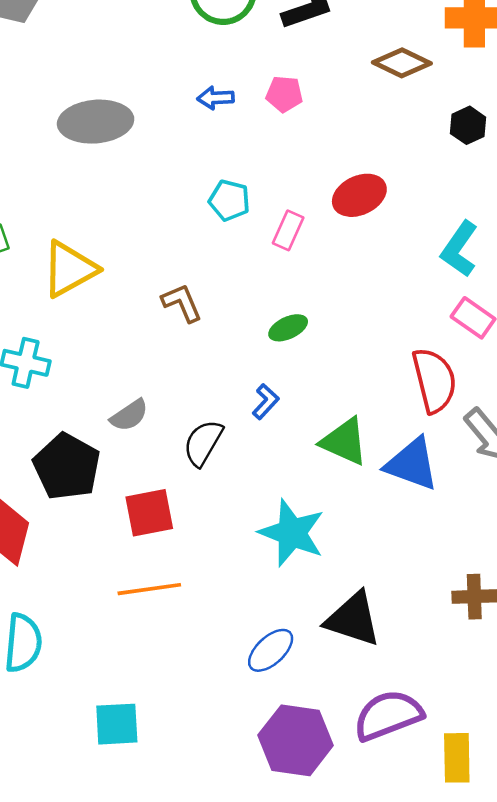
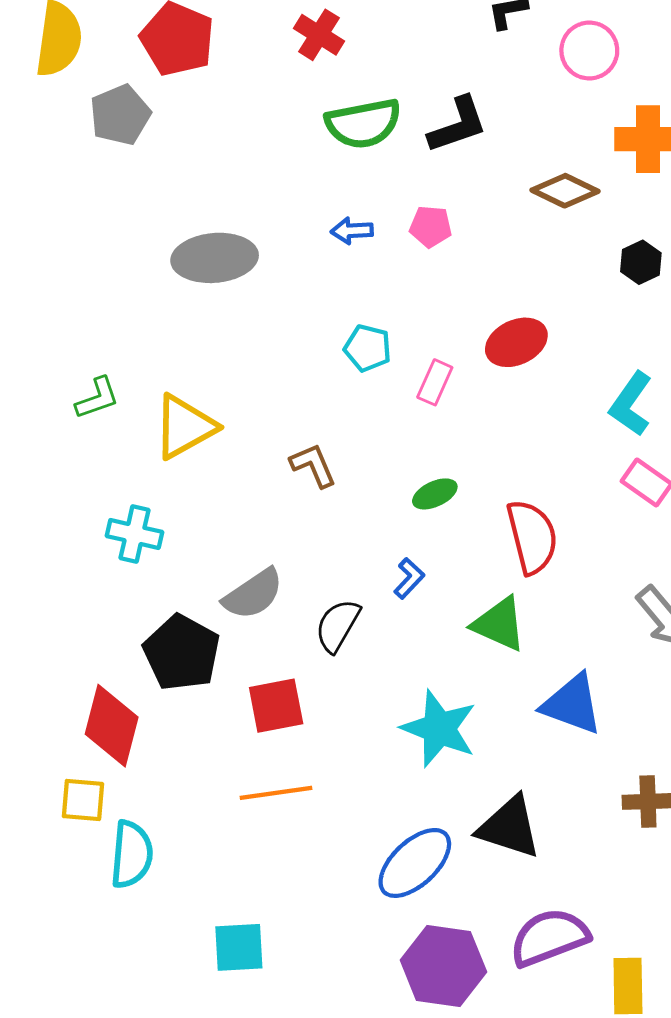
red semicircle: (434, 380) -> (532, 537), moved
gray semicircle: (129, 415) -> (253, 594), size x1.4
blue triangle: (412, 464) -> (572, 704), moved
blue ellipse: (271, 650) -> (415, 863), size x1.4

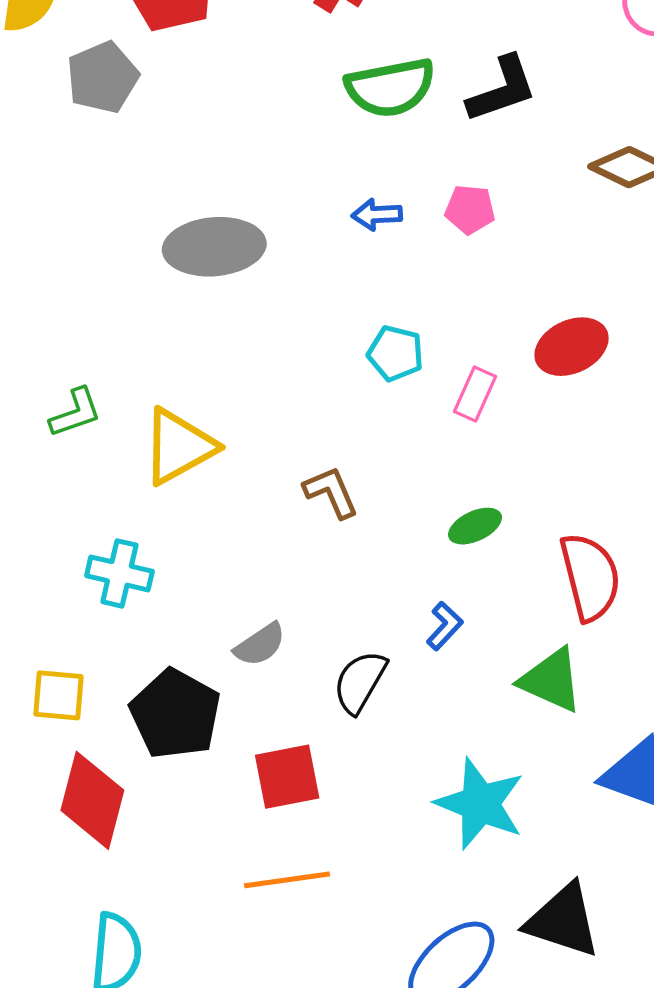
gray semicircle: (253, 594) -> (260, 645), size x0.7
yellow square: (83, 800) -> (58, 695), moved

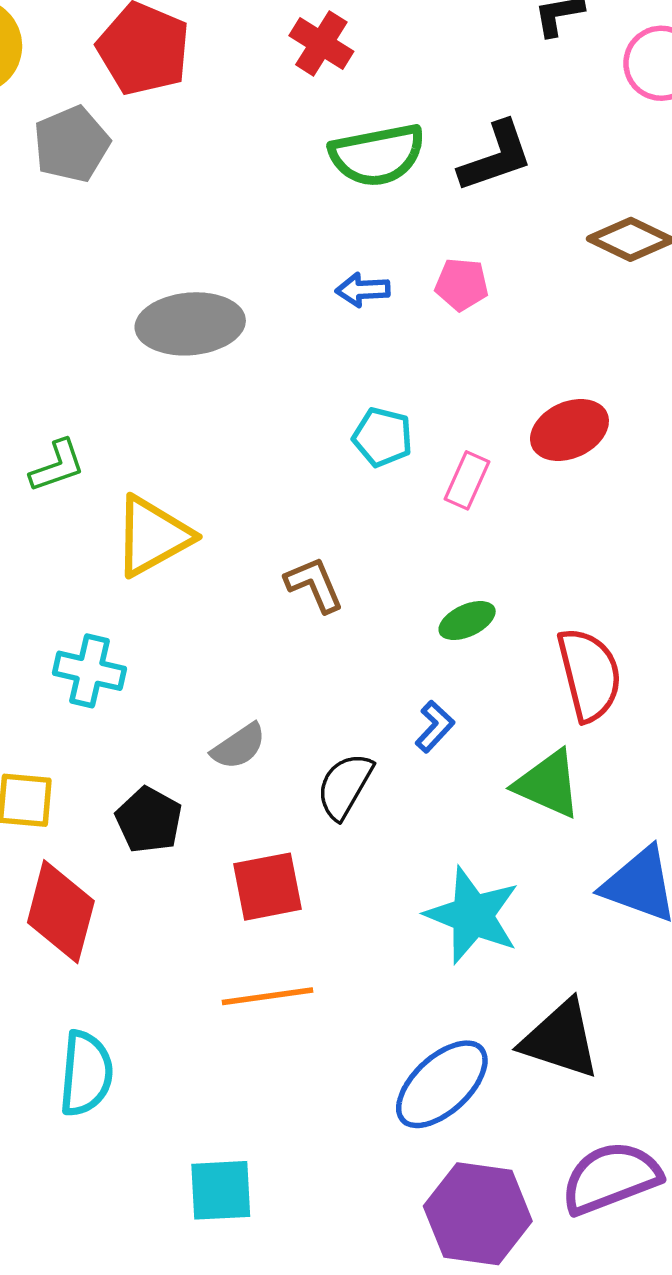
green L-shape: (75, 413) -> (57, 466), moved
black pentagon: (175, 714) -> (149, 820), size x0.7

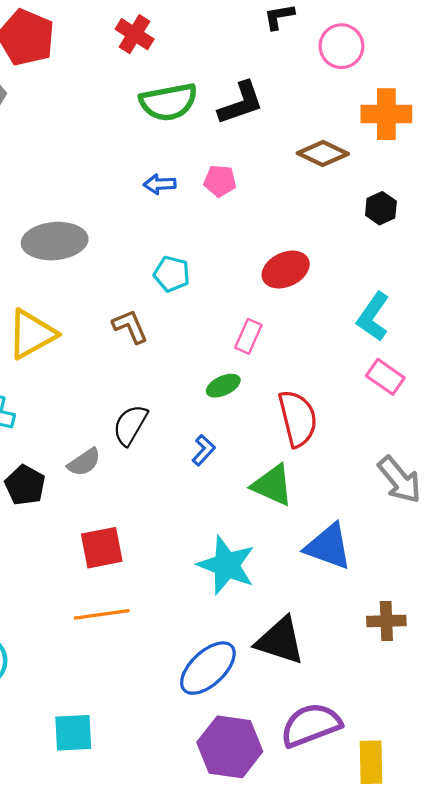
gray ellipse: (190, 324) -> (55, 241), moved
pink rectangle: (467, 480) -> (248, 336), moved
brown L-shape: (314, 585) -> (130, 326), moved
black semicircle: (345, 786) -> (130, 425), moved
black pentagon: (149, 820) -> (25, 485), moved

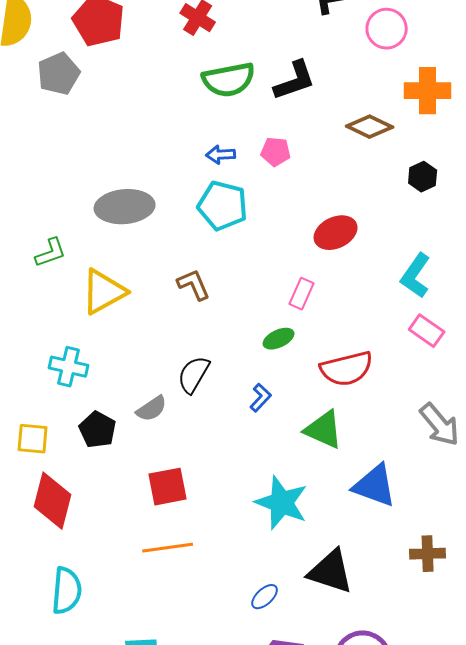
cyan pentagon: (172, 274) -> (223, 206), moved, size x1.5
red semicircle: (298, 418) -> (347, 369), turned 90
blue ellipse: (208, 668) -> (265, 597), size x0.5

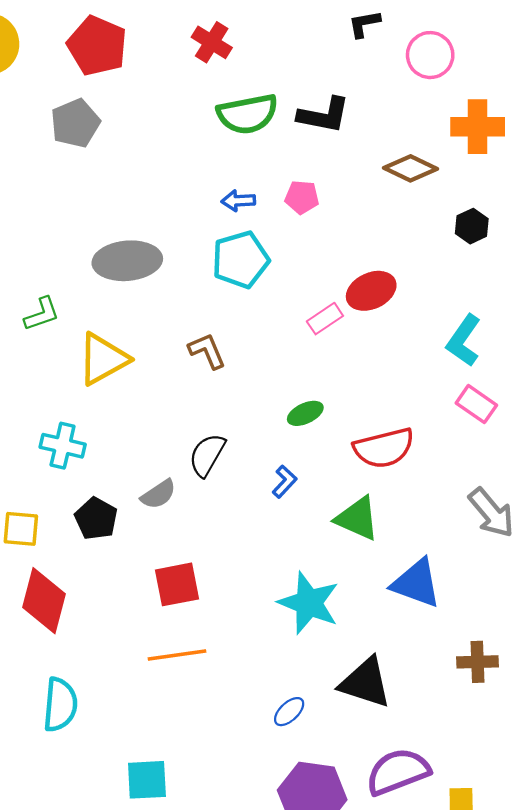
gray pentagon: (59, 74) -> (75, 123), moved
black L-shape: (295, 81) -> (324, 115), turned 30
cyan pentagon: (223, 206) -> (241, 260), turned -30
pink rectangle: (302, 294) -> (325, 319), moved, turned 32

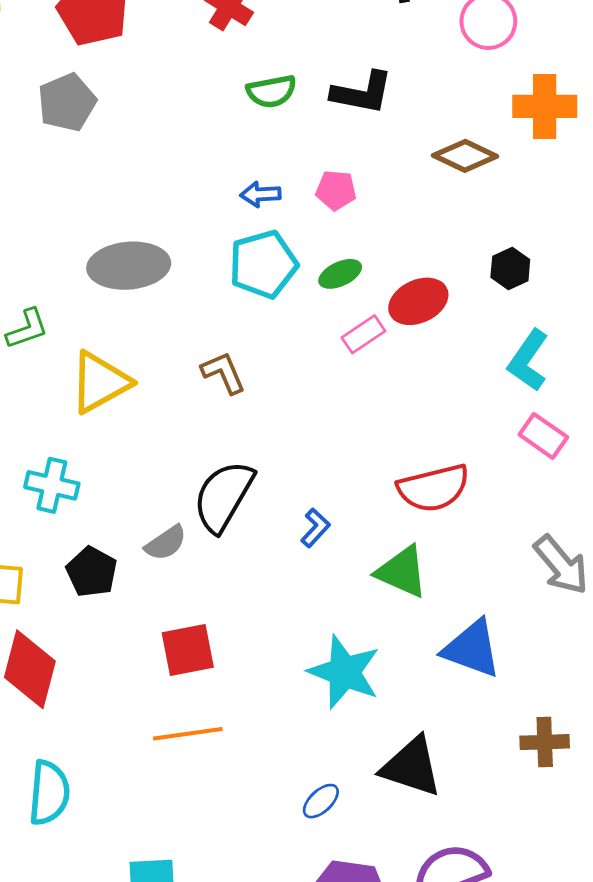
green semicircle: (247, 114) -> (271, 91), size x0.7
black hexagon: (472, 226) -> (510, 268), moved
green ellipse: (305, 413) -> (340, 274), moved
black semicircle: (207, 455) -> (223, 496), size x1.4

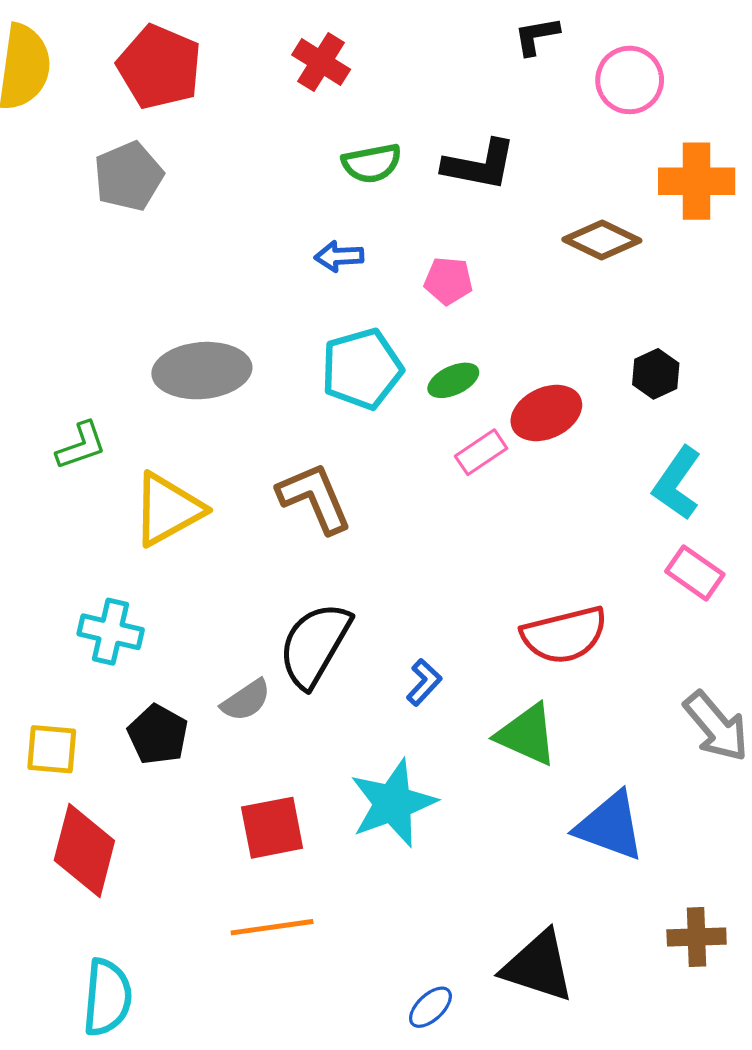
blue arrow: (260, 194) -> (339, 256), moved
brown L-shape: (223, 373) -> (315, 498), size x1.4
cyan star: (344, 672) -> (393, 803), moved, turned 30

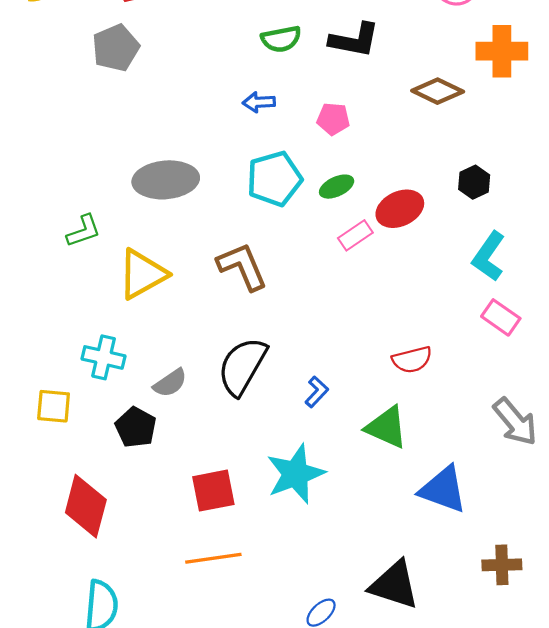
red semicircle: (564, 635) -> (412, 360), size x0.7
gray semicircle: (246, 700) -> (170, 383), moved
yellow square: (52, 749) -> (54, 406), moved

